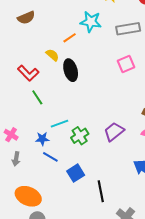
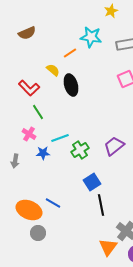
pink cross: (11, 135) -> (29, 134), moved
blue line: (50, 157) -> (53, 203), moved
gray arrow: (16, 159) -> (15, 161), moved
blue square: (76, 173) -> (92, 182), moved

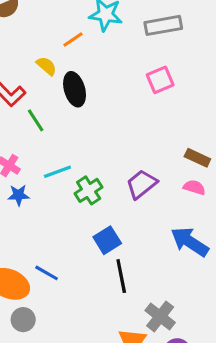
green line: (38, 112) -> (36, 120), moved
blue star: (43, 153) -> (18, 195), moved

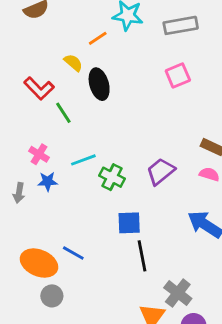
green cross: (89, 190) -> (112, 177), turned -30
blue square: (107, 240) -> (129, 223), turned 30

